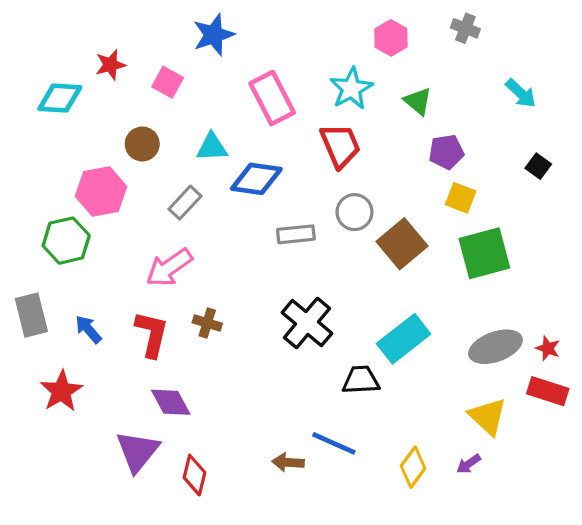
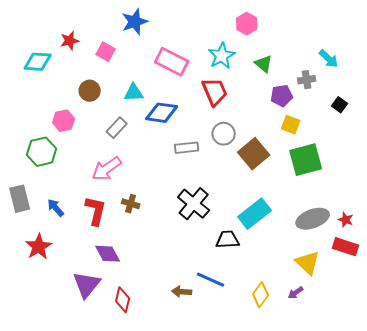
gray cross: (465, 28) -> (307, 80), moved, turned -30
pink rectangle: (272, 98) -> (172, 62), turned -36
pink hexagon: (101, 192) -> (64, 121), size x0.7

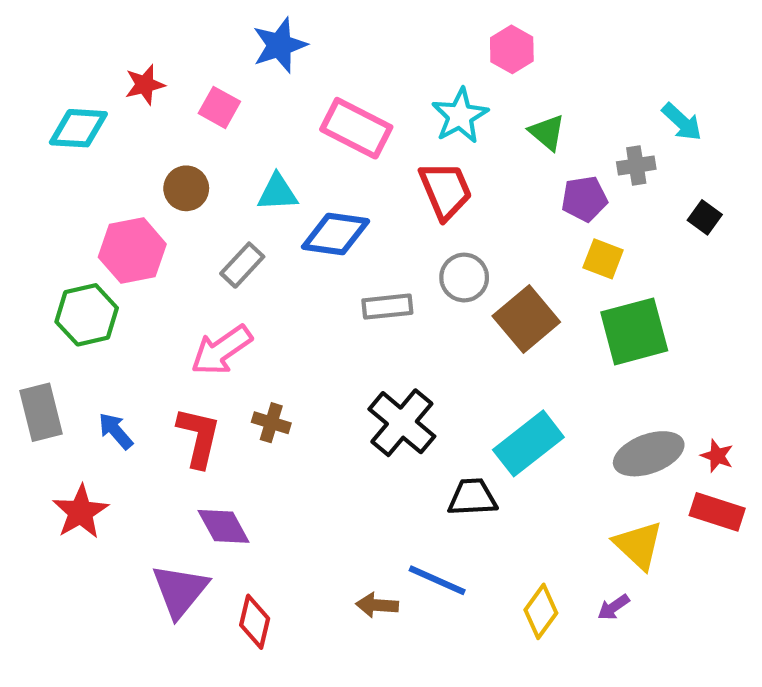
pink hexagon: (64, 121) -> (132, 251), size x1.4

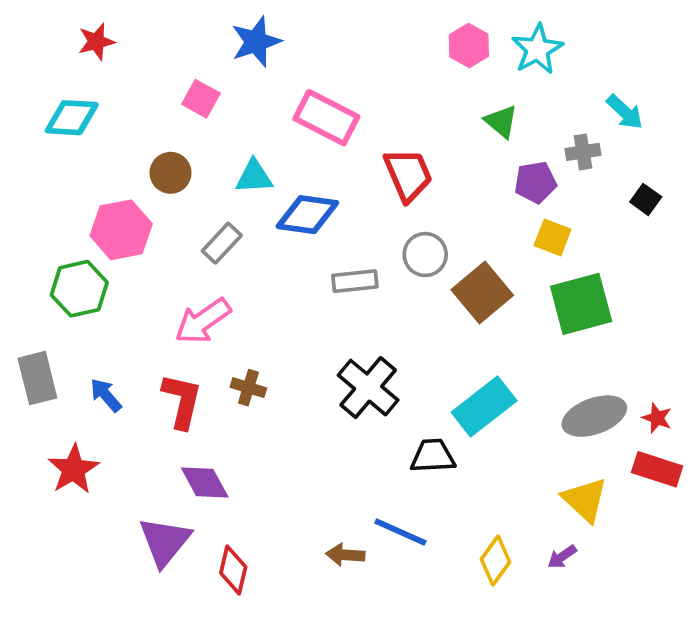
red star: (145, 85) -> (96, 42), moved
cyan star: (460, 116) -> (537, 49), moved

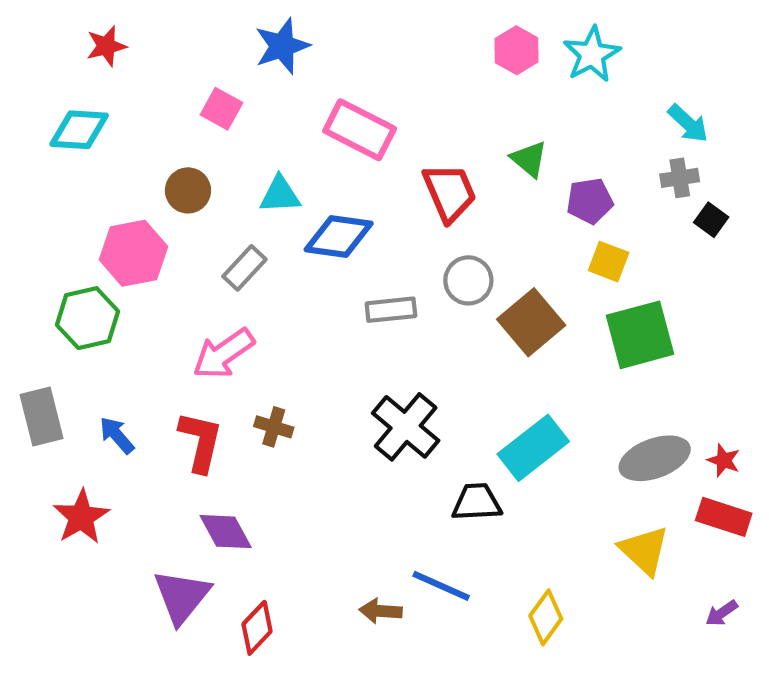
green triangle: (501, 121) -> (529, 159), moved
gray cross: (583, 152) -> (680, 178), moved
purple arrow: (562, 557) -> (722, 613), moved
red diamond: (233, 570) -> (257, 628), turned 30

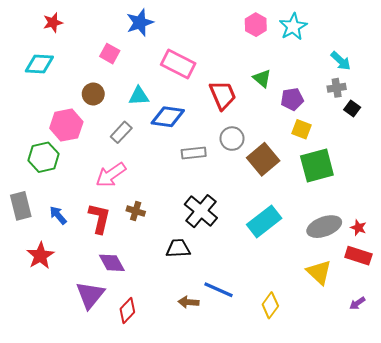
black trapezoid: (477, 502) -> (178, 248), moved

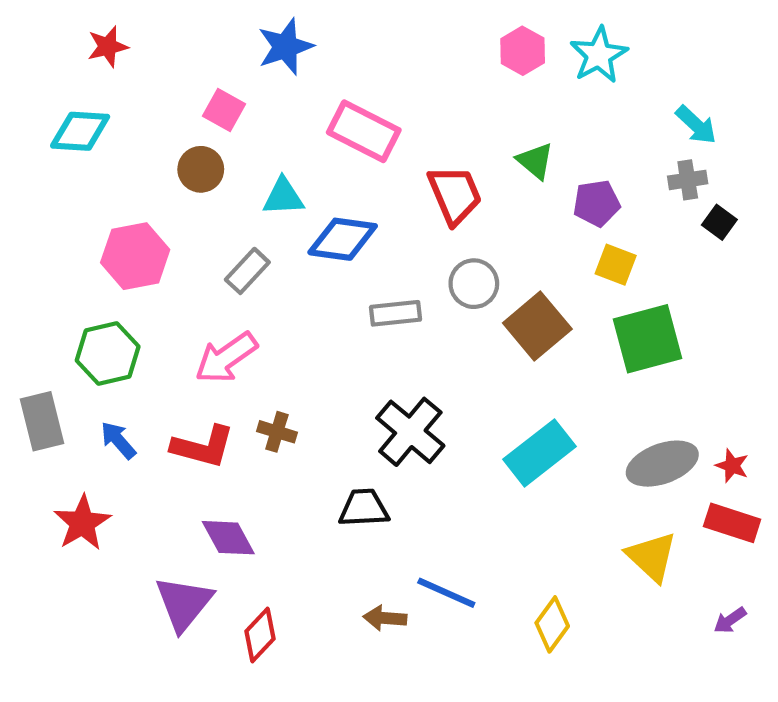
brown circle: (93, 94) -> (201, 169), moved
green hexagon: (43, 157) -> (108, 353), moved
red L-shape: (99, 218) -> (203, 447), turned 92

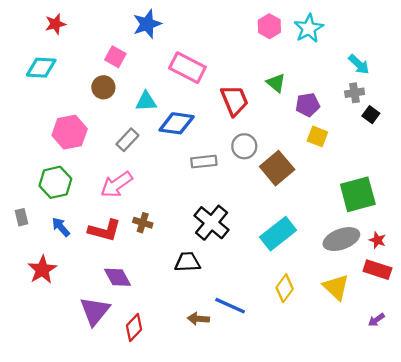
green square: (647, 339) -> (358, 194), moved
gray rectangle: (42, 421) -> (22, 217), size x0.6
yellow diamond: (552, 624) -> (285, 288), moved

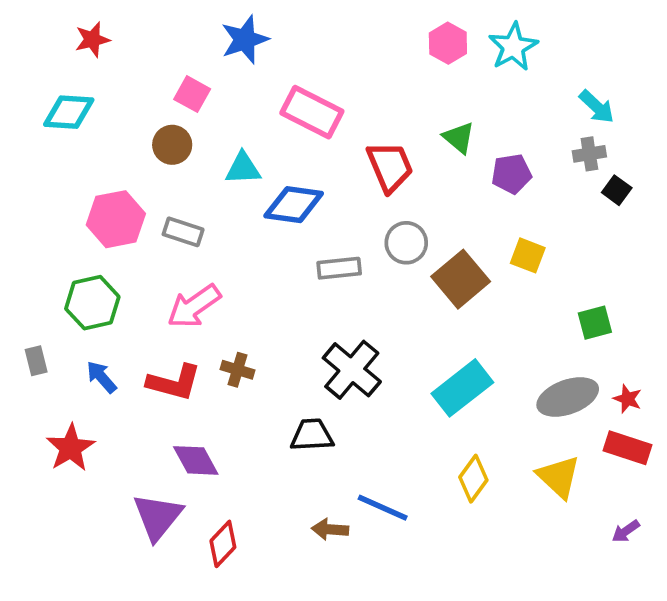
yellow square: (317, 136) -> (528, 255), moved
gray rectangle: (127, 140) -> (183, 232), moved, turned 65
green square: (358, 194) -> (595, 323), size x0.6

